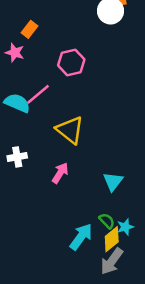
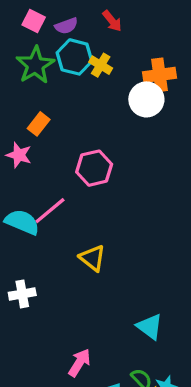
yellow triangle: (70, 130) -> (92, 258), size x0.7
pink arrow: (60, 173) -> (79, 363), moved
cyan triangle: (113, 182) -> (150, 327), turned -30

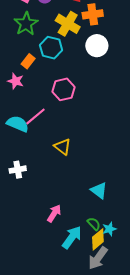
cyan hexagon: (74, 57) -> (51, 48), moved
yellow cross: (101, 65) -> (68, 24), size x1.6
orange cross: (159, 75) -> (93, 14), moved

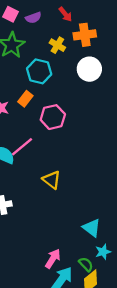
yellow cross: (68, 24) -> (57, 45), size x0.6
orange rectangle: (28, 61) -> (25, 99), moved
pink arrow: (54, 213) -> (53, 259), moved
cyan star: (109, 229) -> (103, 252), moved

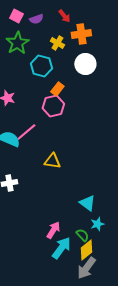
orange rectangle: (25, 99) -> (57, 89), moved
yellow triangle: (52, 180) -> (52, 161), turned -30

